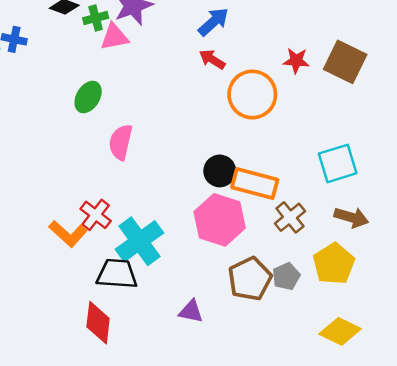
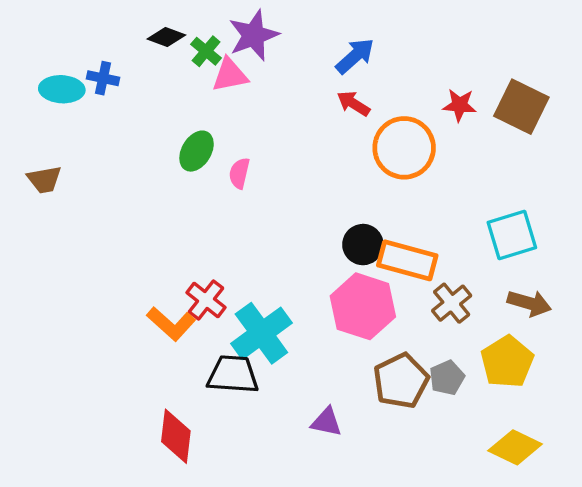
green cross: (96, 18) -> (206, 51), turned -35
pink semicircle: (121, 142) -> (239, 173), moved, size x0.7
red diamond: (98, 323) -> (176, 436), moved

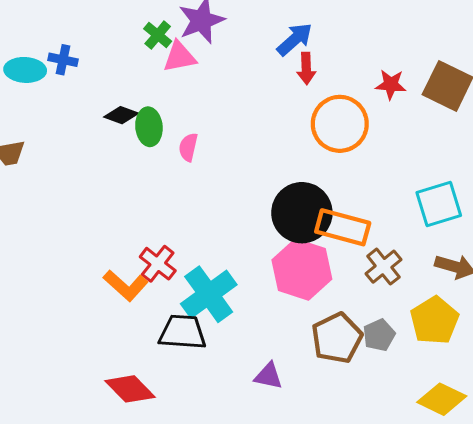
black diamond: (166, 37) -> (121, 115), moved
red arrow: (353, 103) -> (306, 69), moved, turned -124
green ellipse: (197, 151) -> (149, 127), turned -36
black circle: (363, 245) -> (302, 213), size x1.6
red diamond: (176, 436) -> (130, 389), turned -51

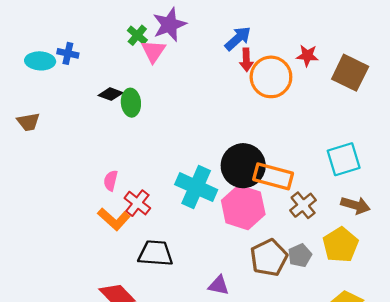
pink triangle: (180, 57) -> (153, 51), turned -45
red star: (391, 85) -> (307, 56), moved
orange circle: (340, 124) -> (271, 77), moved
pink semicircle: (188, 147) -> (111, 181), moved
cyan cross: (209, 294) -> (196, 187), moved, turned -30

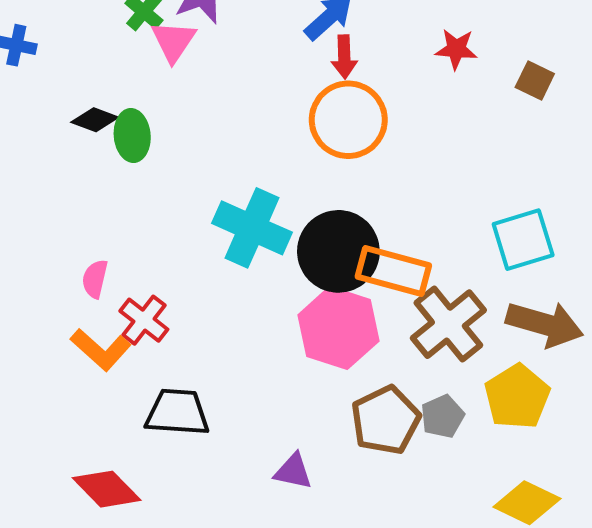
brown square: (350, 73) -> (535, 80), size x0.6
orange circle: (271, 77) -> (348, 120), moved
cyan cross: (196, 187) -> (252, 228), moved
brown cross: (303, 205) -> (448, 324), size x1.5
brown arrow: (355, 205) -> (545, 324), size x1.4

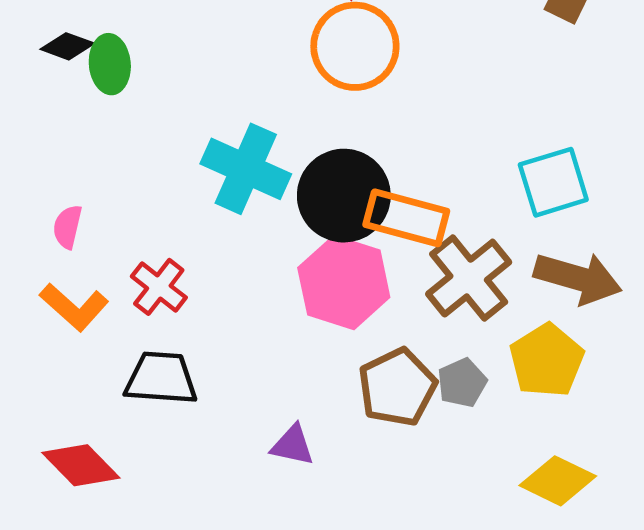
red cross: (144, 320) -> (159, 287), moved

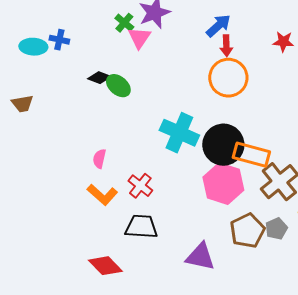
green ellipse: (110, 64) -> (118, 86), turned -45
purple triangle: (293, 445) -> (200, 257), size x1.5

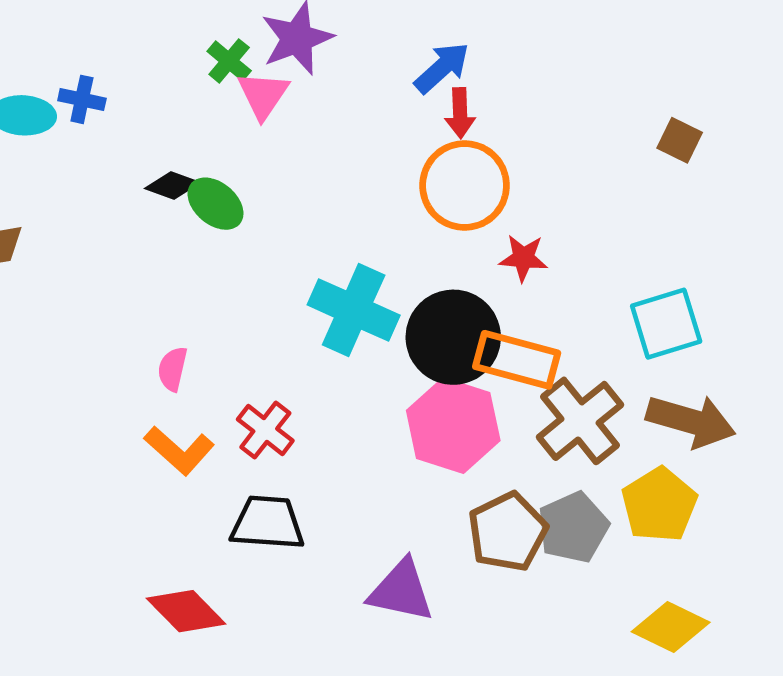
red star: (283, 42) -> (523, 258), moved
gray pentagon: (276, 229) -> (573, 527), size x1.4

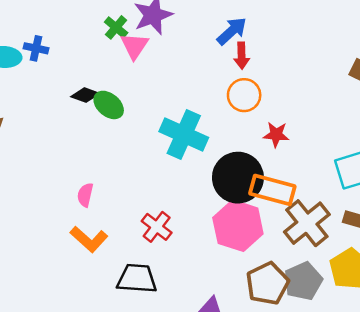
orange circle: (465, 185) -> (244, 95), size x0.7
cyan cross: (354, 310) -> (184, 135), moved
red cross: (265, 430) -> (157, 227), moved

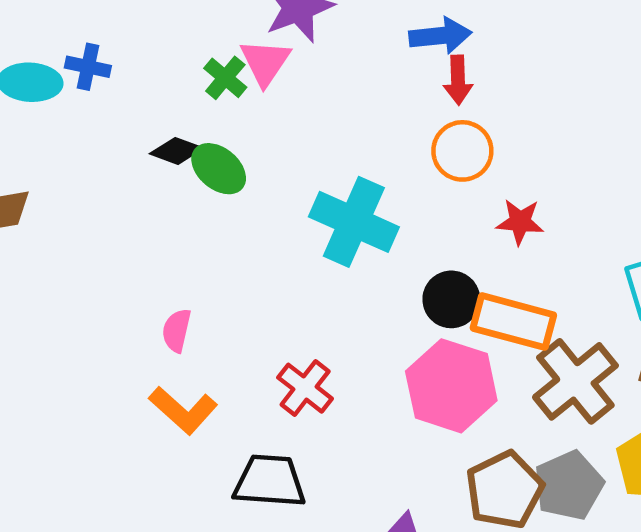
green cross: (116, 27) -> (225, 78), moved
blue arrow: (232, 31) -> (440, 36), turned 36
black circle: (238, 178) -> (451, 299), size x0.6

